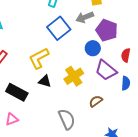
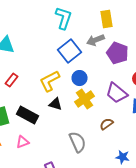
blue circle: (93, 48) -> (80, 78), moved

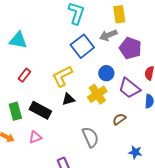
blue circle: (80, 78) -> (106, 73), moved
black triangle: (56, 104) -> (68, 99), turned -32

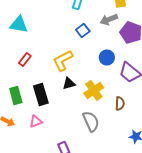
blue square: (82, 46) -> (83, 30), size x0.6
yellow cross: (97, 94) -> (94, 90), moved
black rectangle: (40, 110) -> (41, 94), turned 45
brown semicircle: (119, 119) -> (120, 103), turned 128

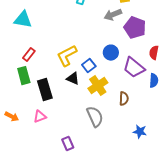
blue square: (83, 30) -> (89, 66), moved
black triangle: (69, 83) -> (73, 79), turned 40
green rectangle: (16, 95) -> (24, 76), moved

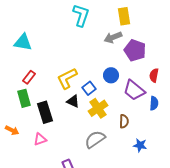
orange arrow: (12, 117) -> (12, 130), moved
gray semicircle: (95, 117) -> (95, 139), turned -100
blue star: (140, 132) -> (140, 145), moved

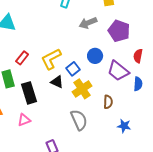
gray arrow: (113, 37) -> (88, 23), moved
red rectangle: (29, 77) -> (22, 58), moved
gray semicircle: (95, 139) -> (79, 120), turned 100

